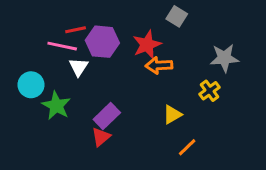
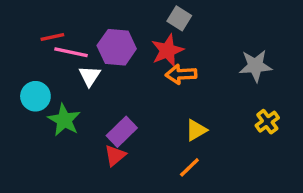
gray square: (177, 16) -> (179, 18), moved
red line: (76, 30) -> (52, 37), moved
yellow cross: (209, 91) -> (267, 122), moved
orange line: (187, 147) -> (189, 167), moved

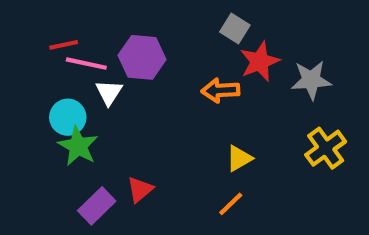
gray square: (179, 18) -> (235, 28), moved
red star: (167, 51) -> (260, 61), moved
cyan circle: (35, 96) -> (68, 117), moved
yellow cross: (267, 122) -> (326, 148), size x1.4
purple rectangle: (122, 132) -> (97, 206), moved

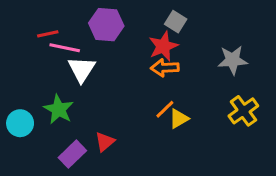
purple hexagon: (142, 57) -> (106, 25), moved
red star: (260, 61) -> (163, 46), moved
white triangle: (109, 92) -> (82, 69), size x1.4
cyan circle: (68, 117) -> (20, 123), moved
orange line: (231, 204) -> (165, 109), moved

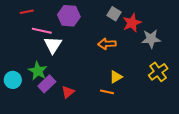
red line: (48, 34) -> (27, 12), moved
red star: (163, 46) -> (132, 23), moved
orange line: (165, 109) -> (107, 92), moved, turned 56
purple rectangle: (72, 154) -> (47, 84), moved

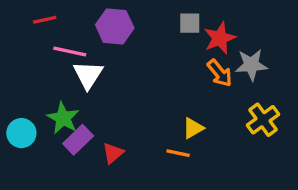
gray square: (114, 14) -> (190, 23), turned -32
orange arrow: (107, 44) -> (220, 73), moved, turned -126

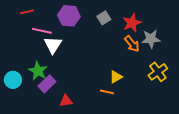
gray square: (190, 23) -> (104, 18), moved, turned -32
red triangle: (113, 153) -> (66, 101), moved, turned 32

